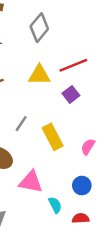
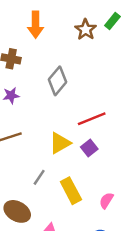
yellow triangle: (39, 75) -> (60, 143), moved, turned -30

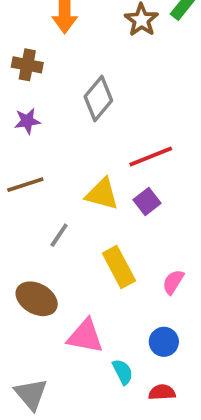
yellow triangle: (60, 143) -> (102, 194), turned 45
gray line: (39, 177) -> (59, 235), moved

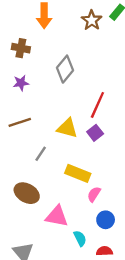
red line: (151, 157) -> (97, 105), turned -44
yellow rectangle: (119, 267) -> (78, 173), turned -40
pink semicircle: (173, 282) -> (94, 194), moved

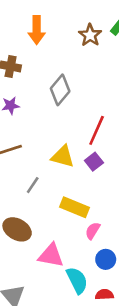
cyan semicircle: (80, 238) -> (77, 280), size x1.5

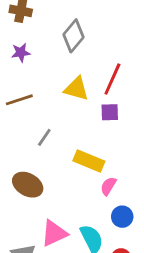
yellow triangle: (63, 156) -> (76, 89), moved
purple square: (94, 162) -> (110, 112), turned 36
pink triangle: (51, 255) -> (54, 233), moved, turned -36

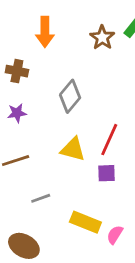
gray line: (44, 137) -> (41, 198), turned 36
pink semicircle: (108, 186) -> (115, 235), moved

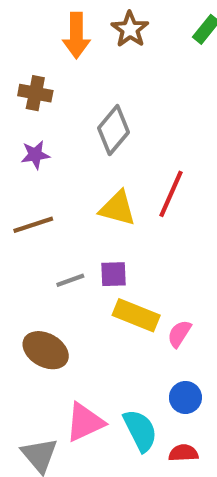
brown star: (102, 37) -> (130, 29), moved
purple square: (106, 173) -> (113, 274), moved

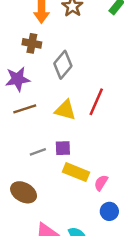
brown cross: (35, 93) -> (32, 43), moved
purple star: (35, 155) -> (18, 79), size x1.5
brown line: (33, 225) -> (25, 109), moved
blue circle: (185, 397) -> (109, 211), moved

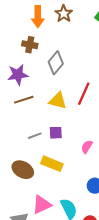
yellow rectangle: (76, 172) -> (52, 164), moved
pink semicircle: (101, 183) -> (87, 147), moved

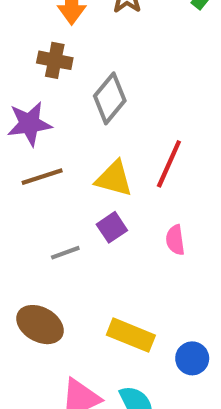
purple square: (56, 133) -> (112, 227), moved, turned -32
pink semicircle: (87, 147) -> (175, 240), moved, turned -40
yellow rectangle: (52, 164) -> (131, 335), moved

